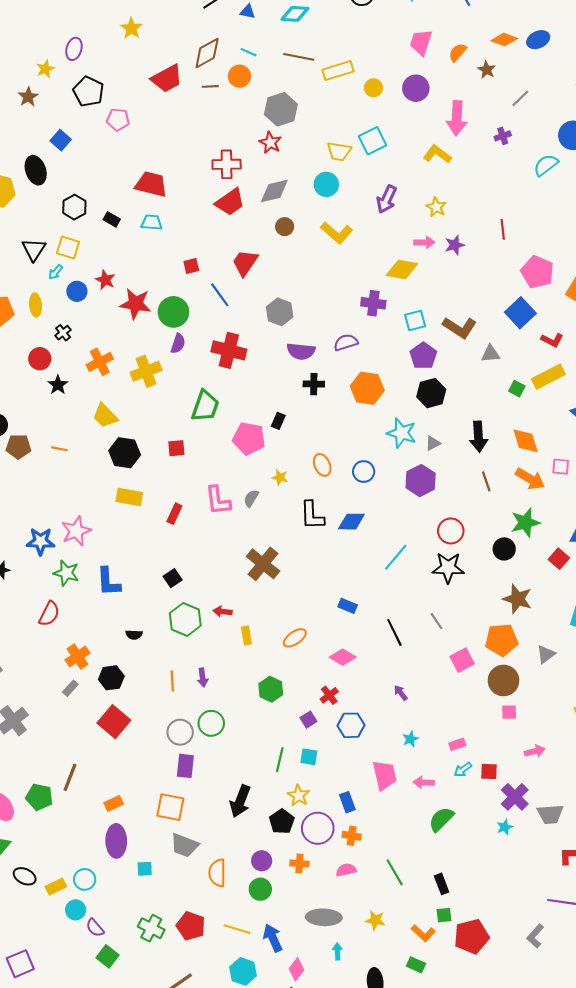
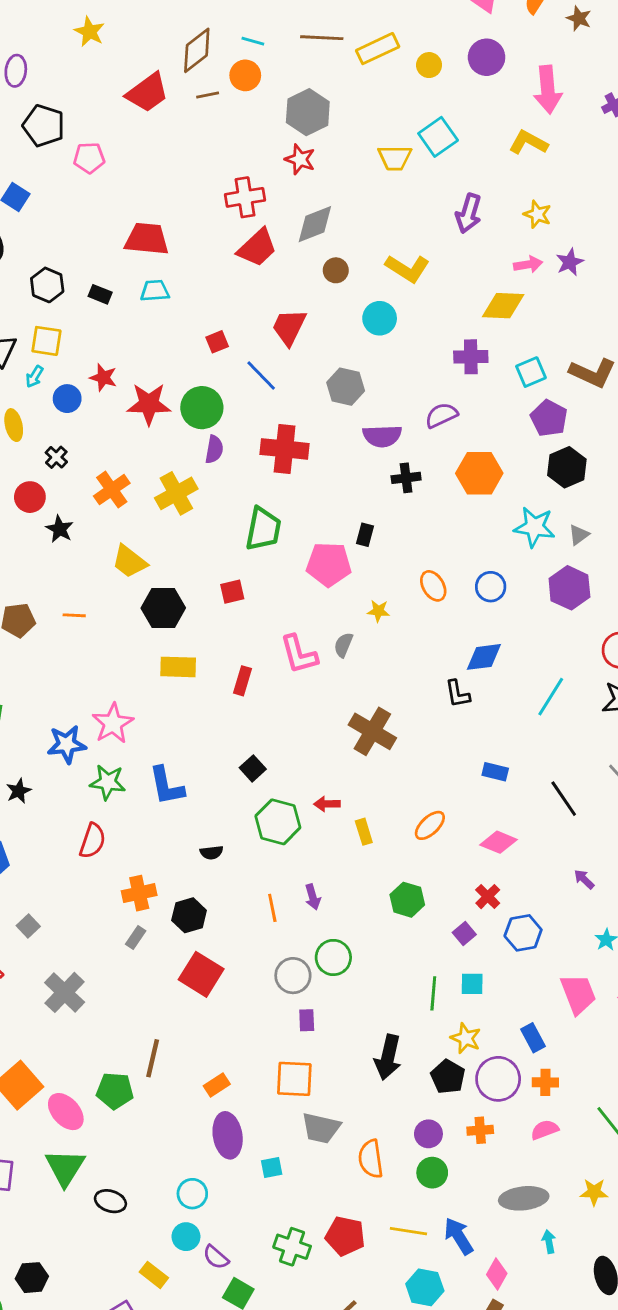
cyan circle: (326, 184) -> (380, 318), moved
black L-shape: (312, 515) -> (458, 694), moved, size x0.7
orange cross: (77, 657) -> (139, 893), turned 30
purple rectangle: (185, 766) -> (307, 1020), size x0.7
yellow rectangle: (56, 887) -> (154, 1275), moved, turned 72

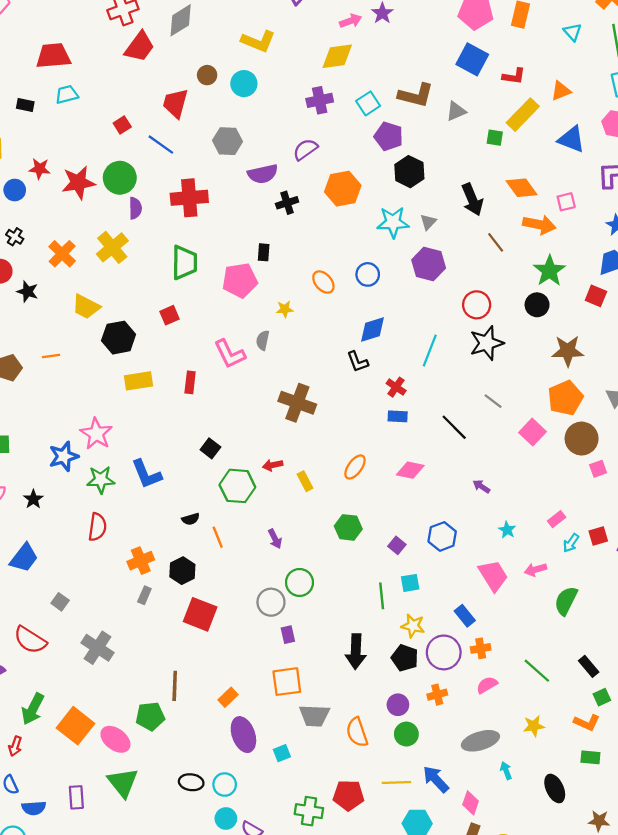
brown circle: (336, 270) -> (207, 75), moved
red cross: (488, 897) -> (396, 387), moved
orange line: (272, 908) -> (218, 537), moved
black ellipse: (110, 1201) -> (191, 782), moved

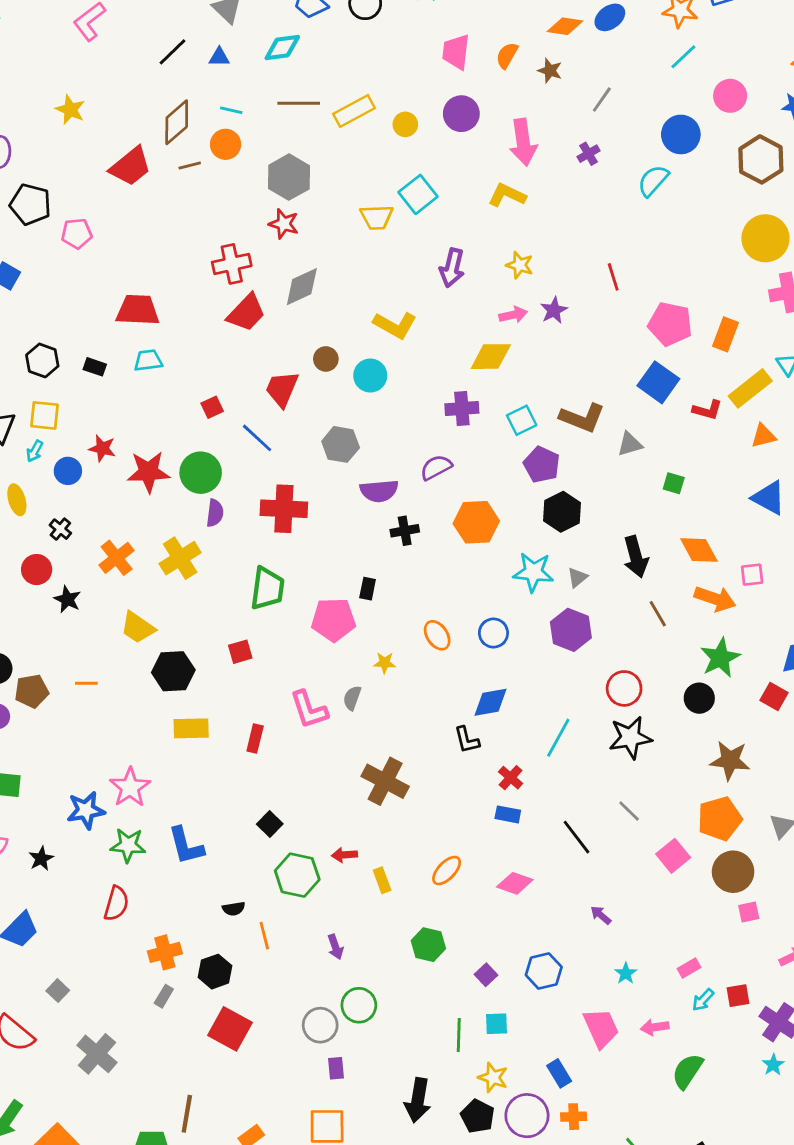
yellow rectangle: (523, 115) -> (750, 388), moved

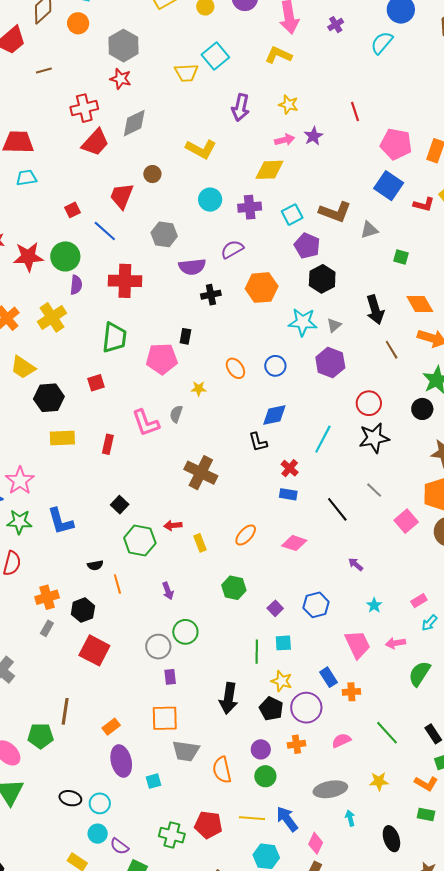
brown line: (190, 165) -> (44, 70), moved
cyan circle: (370, 376) -> (210, 200), moved
orange cross: (574, 1117) -> (351, 692), moved

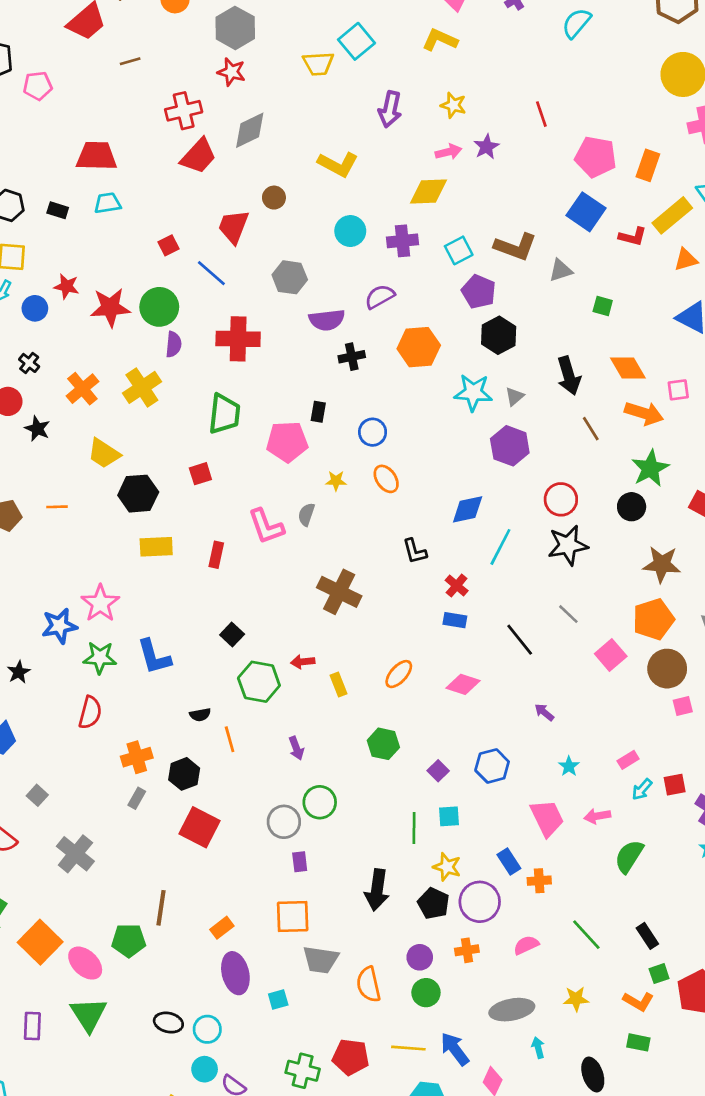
blue circle: (275, 366) -> (373, 432), moved
orange ellipse: (235, 368) -> (386, 479), moved
blue diamond: (274, 415) -> (468, 509), moved

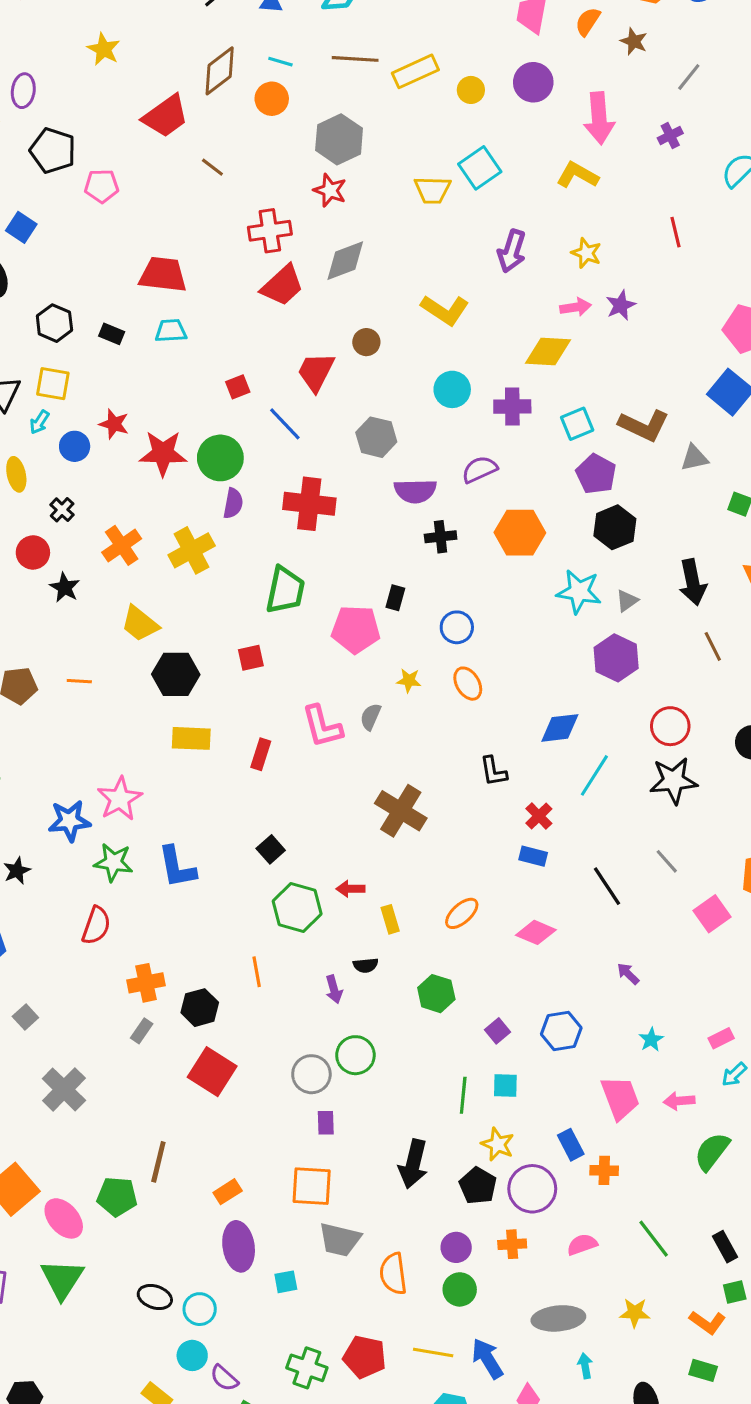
brown line: (130, 61) -> (212, 167), turned 48
red line: (541, 114) -> (675, 232), moved
black semicircle: (200, 715) -> (366, 965), moved

